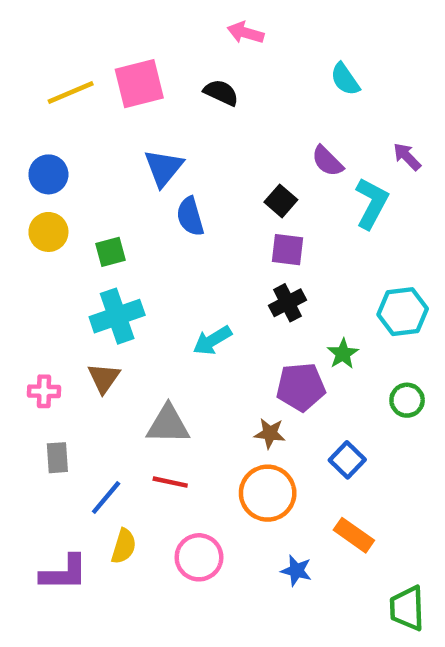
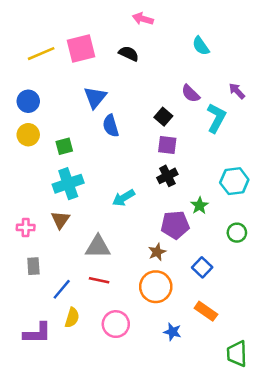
brown star: (270, 433) -> (157, 252), turned -30

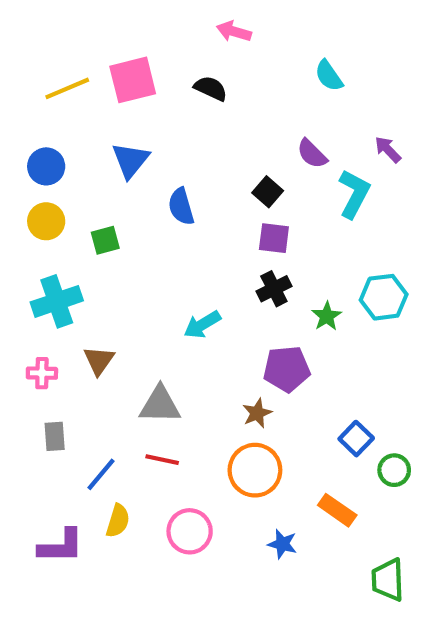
blue triangle: (95, 97) -> (131, 160), moved
cyan cross: (68, 184) -> (57, 301), moved
green star: (200, 206) -> (327, 316), moved
green circle: (237, 233) -> (394, 470), moved
blue square: (202, 267) -> (356, 439), moved

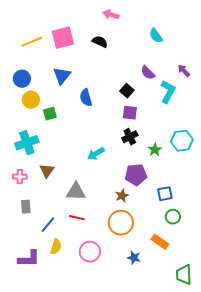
yellow circle: (46, 221) -> (31, 100), moved
blue square: (356, 439) -> (165, 194), moved, turned 35
green circle: (394, 470) -> (173, 217), moved

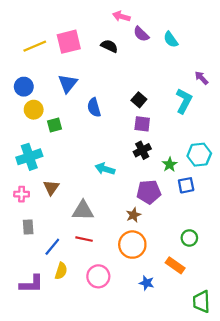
purple semicircle: (148, 73) -> (141, 34), moved
cyan arrow: (96, 154) -> (105, 169), turned 48
blue square: (165, 194) -> (186, 185), moved

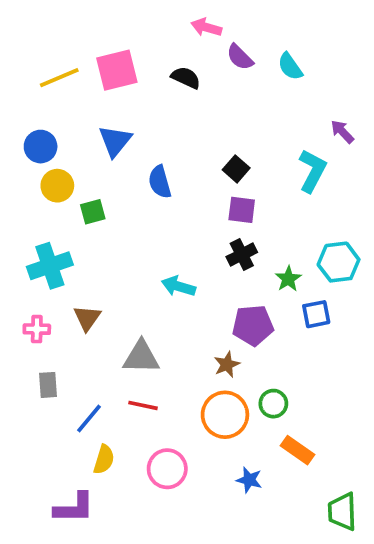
green circle: (189, 238) -> (273, 404), moved
purple L-shape: (31, 284) -> (74, 508), moved

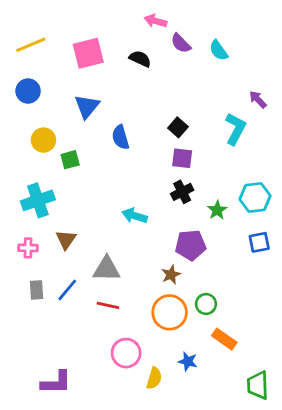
yellow line: (59, 78) -> (31, 45), moved
blue circle: (41, 147) -> (28, 91), moved
blue square: (316, 314) -> (259, 242), moved
blue line: (89, 418) -> (67, 290), moved
yellow semicircle: (104, 459) -> (154, 378), moved

